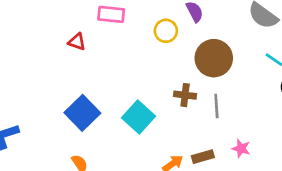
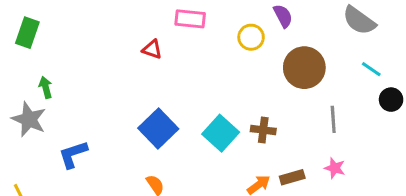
brown cross: (185, 95) -> (263, 130), moved
gray line: (216, 106) -> (333, 119), moved

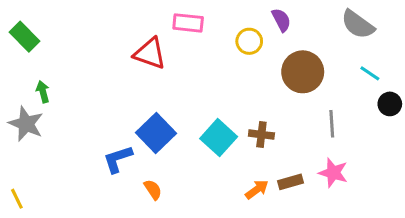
green rectangle: (27, 33) -> (25, 37), turned -64
red triangle: (152, 49) -> (150, 54), size x1.6
blue L-shape: (73, 154) -> (118, 159), moved
pink star: (335, 168) -> (333, 173), size x1.4

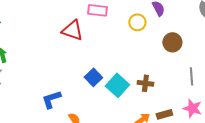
brown circle: (303, 72) -> (172, 42), size x0.7
blue square: (156, 133) -> (93, 77), moved, size x0.7

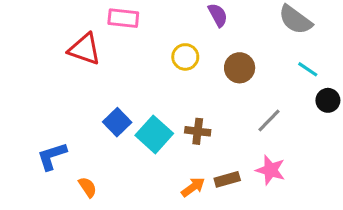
yellow circle: (137, 22) -> (185, 57), moved
gray line: (191, 76) -> (269, 120), turned 48

